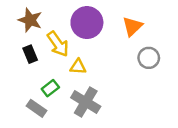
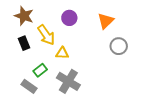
purple circle: (87, 23) -> (69, 18), size x0.6

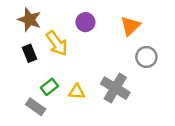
yellow triangle: (62, 53) -> (77, 92), moved
gray cross: (68, 81) -> (115, 88), moved

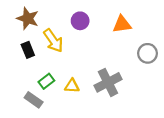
orange triangle: (130, 26) -> (122, 24), turned 36
gray circle: (146, 57) -> (147, 53), moved
gray cross: (115, 88) -> (108, 82), turned 32

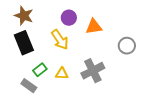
orange triangle: (122, 24) -> (94, 27), moved
yellow arrow: (53, 41) -> (60, 40), moved
black rectangle: (28, 50) -> (24, 43), size x1.6

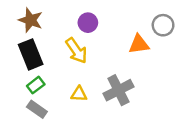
orange triangle: (94, 27) -> (139, 44), moved
gray circle: (127, 46) -> (163, 25), moved
green rectangle: (40, 70) -> (36, 85), moved

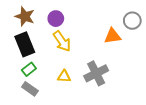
purple circle: (88, 23) -> (56, 19), moved

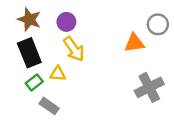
gray cross: (96, 73) -> (149, 87), moved
yellow triangle: (64, 76) -> (58, 74), moved
gray rectangle: (30, 89) -> (49, 106), moved

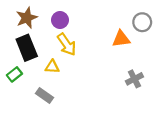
brown star: (29, 19) -> (27, 18), turned 30
green rectangle: (34, 82) -> (14, 74), moved
gray cross: (149, 87) -> (134, 79), size x0.7

